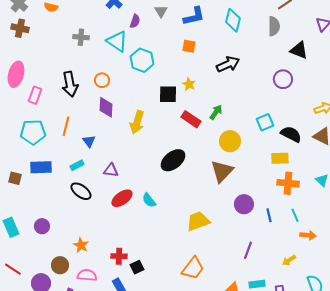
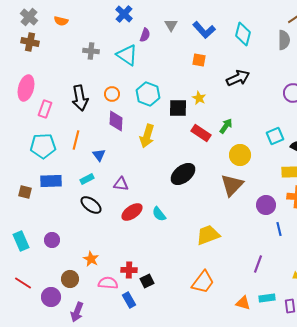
blue L-shape: (194, 16) -> (204, 30), turned 60
cyan hexagon: (142, 60) -> (148, 94), moved
purple circle: (244, 204) -> (266, 205), moved
pink semicircle: (87, 275) -> (108, 283), moved

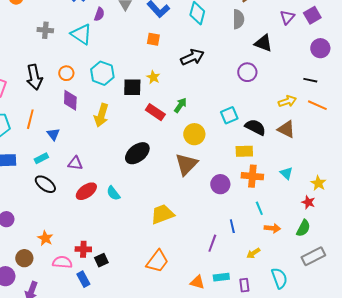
blue line: (279, 229) -> (232, 226), moved

